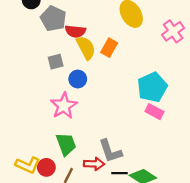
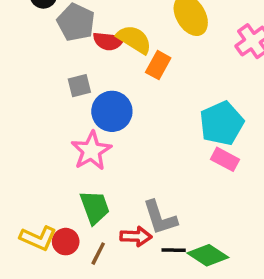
yellow semicircle: (86, 48) -> (134, 39), moved, turned -30
blue circle: (78, 79) -> (112, 111), size x1.5

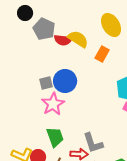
orange rectangle: (158, 65) -> (102, 54), moved
gray square: (79, 86) -> (46, 83), moved

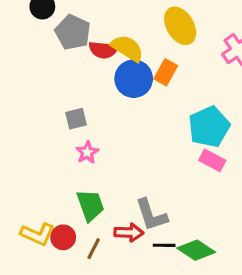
blue circle: (65, 81) -> (134, 79), moved
pink star: (53, 104) -> (87, 152), size x0.6

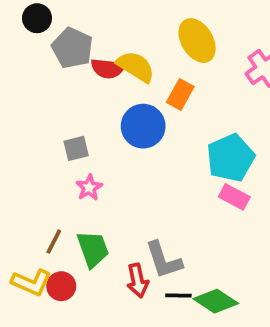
blue circle: (134, 79) -> (143, 126), moved
red arrow: (129, 233) -> (138, 281), turned 76
brown line: (94, 249) -> (54, 242), moved

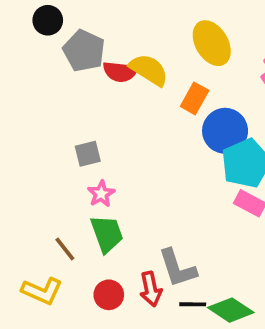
blue circle: (143, 126) -> (225, 131), moved
brown line: (54, 242) -> (65, 249), turned -65
green trapezoid: (93, 249) -> (107, 234), moved
red circle: (61, 286) -> (109, 295), moved

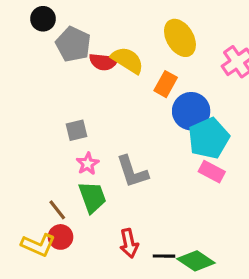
gray L-shape: (177, 268) -> (132, 172), moved
red circle: (109, 295) -> (61, 237), moved

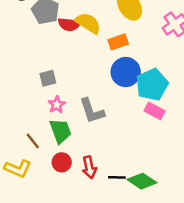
orange rectangle: (166, 84) -> (118, 42), turned 42
blue circle: (191, 111) -> (126, 72), moved
red circle: (61, 237) -> (62, 162), moved

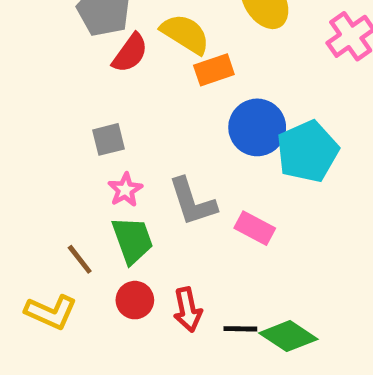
red semicircle: (69, 24) -> (130, 53), moved, turned -60
orange rectangle: (118, 42) -> (214, 70), moved
pink rectangle: (155, 111) -> (255, 228), moved

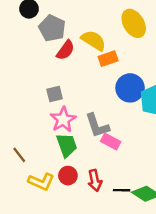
pink star: (125, 190) -> (63, 120), size x1.5
pink rectangle: (255, 228) -> (111, 141), moved
brown line: (80, 259) -> (19, 155), moved
yellow L-shape: (51, 312) -> (41, 182), moved

